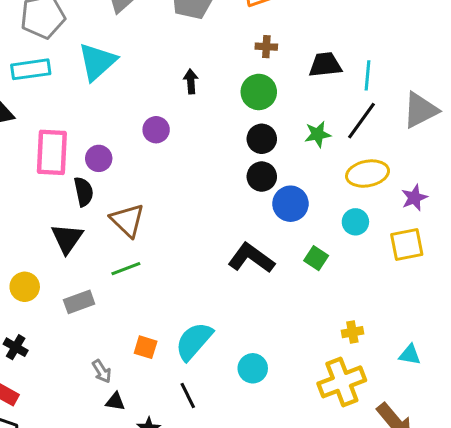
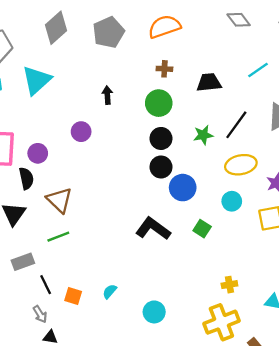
cyan line: (368, 75) -> (258, 70), moved, turned 50
cyan semicircle: (194, 341) -> (110, 291), size x0.5
black line: (188, 396) -> (46, 285), moved

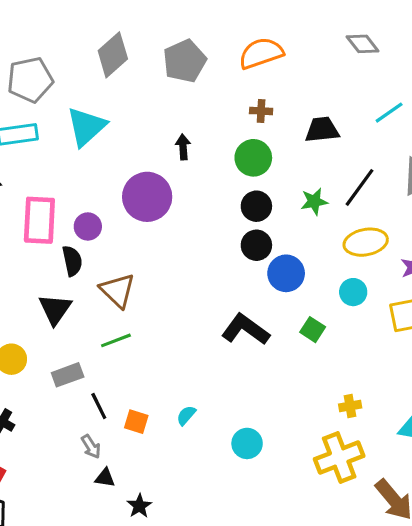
purple circle: (81, 132) -> (147, 197), size x1.8

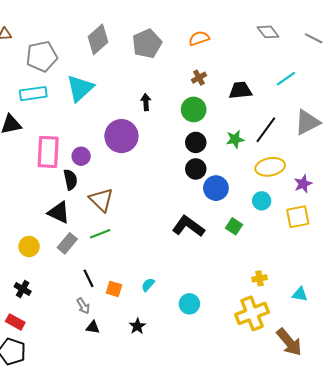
orange semicircle: (261, 53) -> (199, 38), size x0.7
brown cross: (261, 111) -> (199, 78), turned -32
black triangle: (55, 309) -> (59, 213), turned -40
gray rectangle: (68, 375) -> (67, 243), moved, turned -30
black star: (139, 506) -> (137, 326), moved

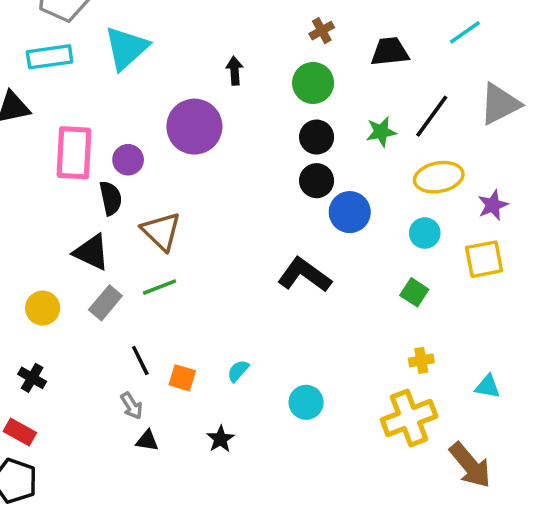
green square: (234, 226) -> (414, 292), moved

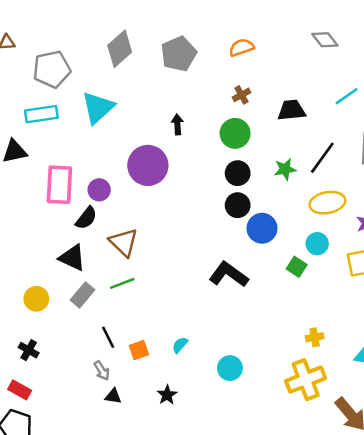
black semicircle: (111, 198) -> (86, 218), turned 50
green square: (414, 292) -> (297, 267), moved
orange square: (182, 378) -> (139, 350), turned -36

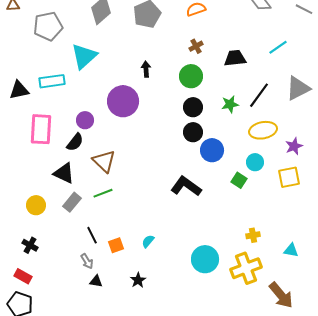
cyan rectangle: (41, 114) -> (52, 81), moved
pink rectangle: (59, 185) -> (41, 129), moved
cyan circle: (230, 368) -> (205, 259), moved, size x1.4

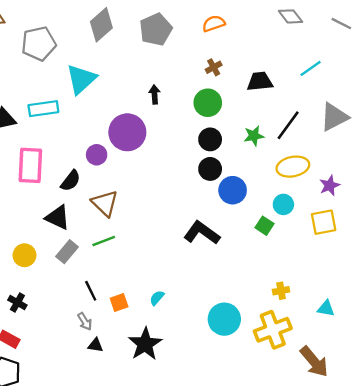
purple circle: (85, 120) -> (97, 155), moved
black star: (138, 280) -> (145, 344), size x1.8

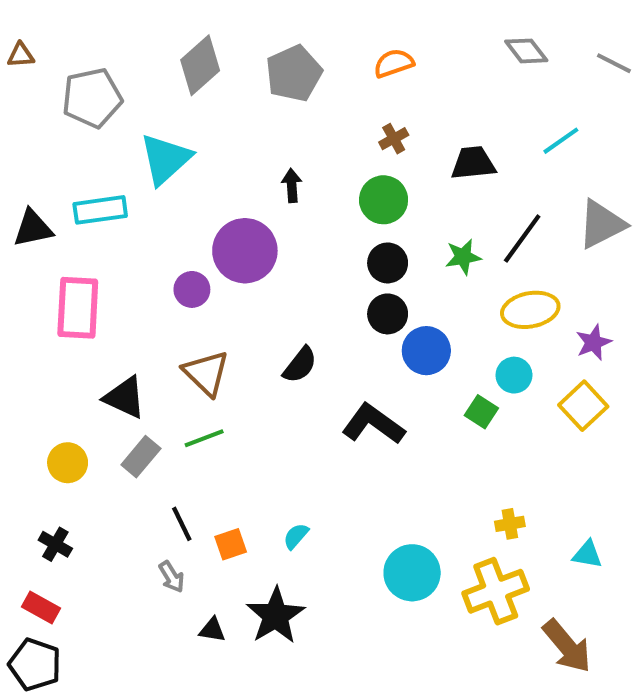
black semicircle: (71, 181) -> (300, 365), moved
yellow square: (324, 222) -> (583, 406), turned -32
black triangle: (95, 345) -> (212, 630), moved

